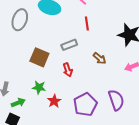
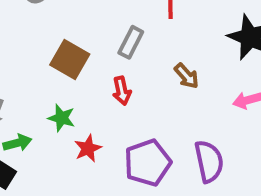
gray rectangle: (69, 45) -> (131, 42), turned -49

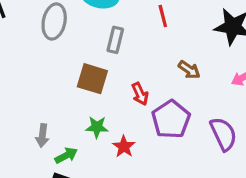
gray rectangle: (131, 42) -> (115, 40), moved
purple pentagon: (148, 163) -> (171, 119), moved

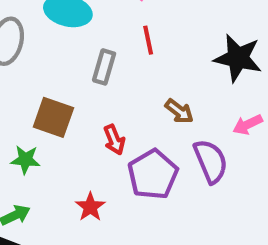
gray rectangle: (115, 40) -> (104, 67), moved
green star: (97, 127) -> (25, 160), moved
purple semicircle: (223, 134) -> (211, 161), moved

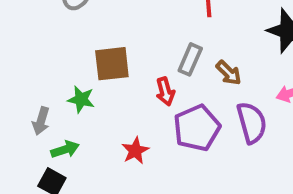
gray rectangle: (104, 67) -> (190, 59), moved
brown square: (53, 117) -> (112, 64), turned -33

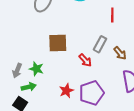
red arrow: (165, 91) -> (85, 60), turned -32
green star: (81, 99) -> (36, 69), moved
purple pentagon: (197, 128) -> (92, 93), moved

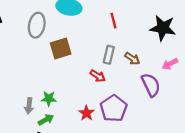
brown square: (58, 43) -> (61, 49), moved

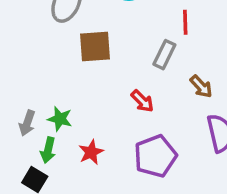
gray rectangle: (109, 55) -> (164, 55), moved
red star: (87, 113) -> (91, 152), moved
green arrow: (46, 120) -> (48, 150), turned 119

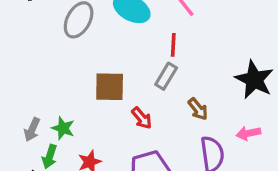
red line: (185, 22) -> (173, 45), moved
brown square: (95, 47) -> (110, 87), moved

